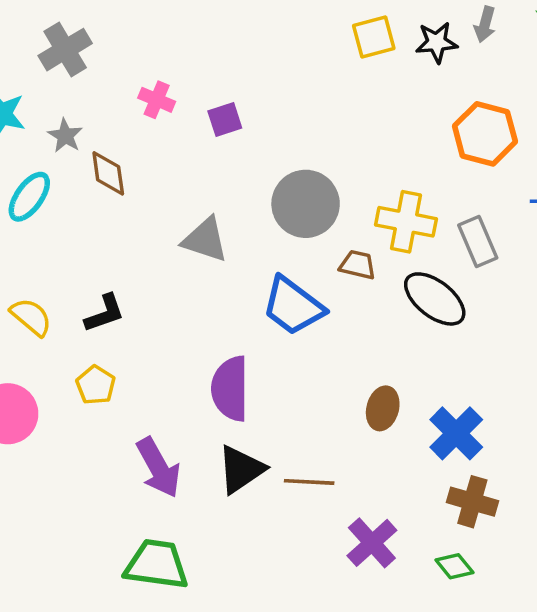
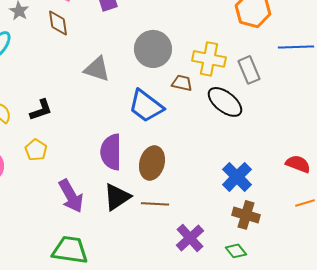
brown diamond: (108, 173) -> (58, 23), moved
brown ellipse: (383, 408) -> (152, 163), moved, size x1.4

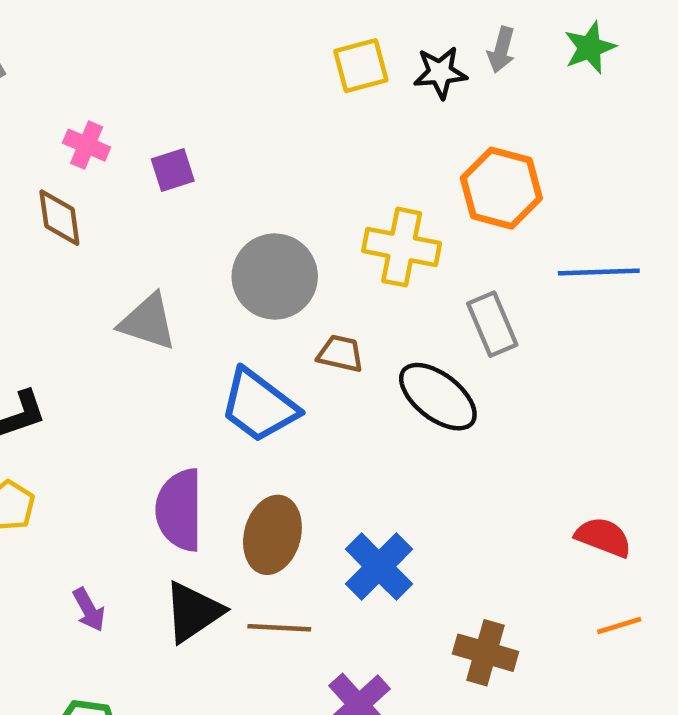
yellow cross: (209, 59) -> (402, 247), moved
blue cross: (237, 177) -> (379, 567), moved
purple arrow: (71, 196) -> (89, 610), size x0.6

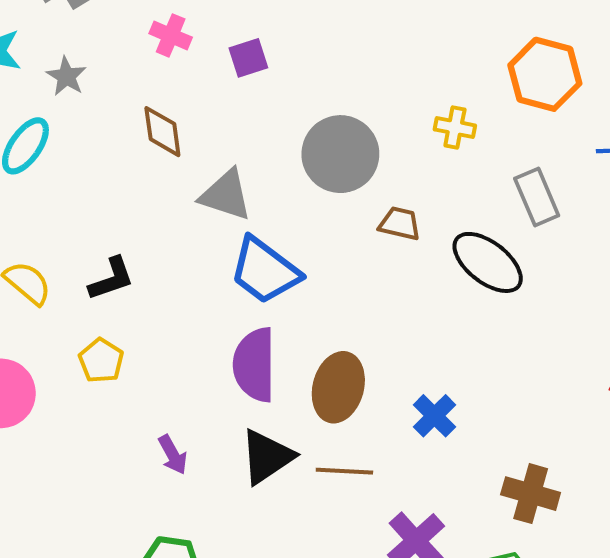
brown diamond: (59, 218) -> (162, 132), moved
yellow cross: (402, 247) -> (455, 127), size x0.6
blue trapezoid: (259, 406) -> (265, 271), moved
blue cross: (379, 567) -> (434, 416), size x0.7

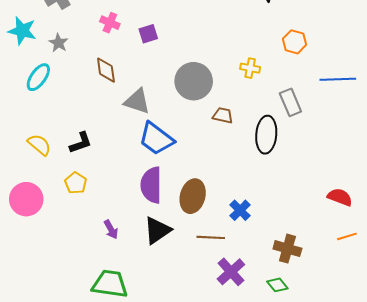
orange hexagon: (545, 74) -> (294, 42), size x0.7
black ellipse: (488, 262) -> (266, 135), turned 57
brown line: (344, 471) -> (211, 237), moved

